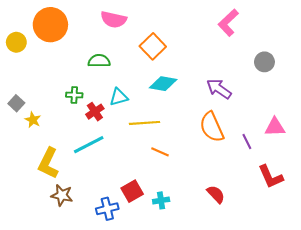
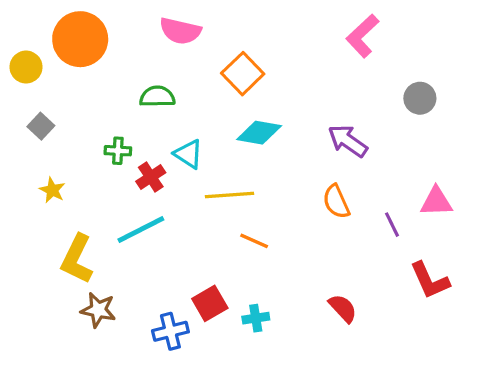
cyan triangle: (119, 97) -> (188, 154), turned 48
gray square: (16, 103) -> (41, 126), moved
orange semicircle: (212, 127) -> (336, 202), size x0.7

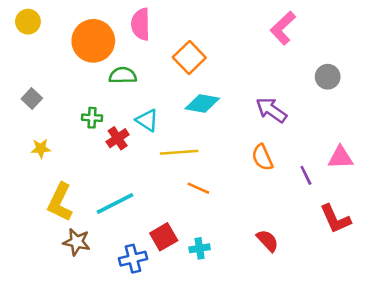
pink semicircle: (180, 31) -> (141, 24), turned 76
orange circle: (80, 39) -> (93, 41), moved
yellow circle: (26, 67) -> (28, 22), moved
yellow star: (52, 190) -> (41, 148), turned -30
cyan line: (141, 230) -> (115, 204), moved

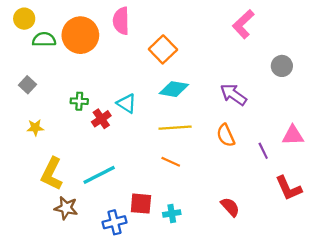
green semicircle: (123, 75) -> (44, 40), moved
yellow line: (179, 152) -> (175, 128), moved
red square: (164, 237) -> (141, 204), turned 35

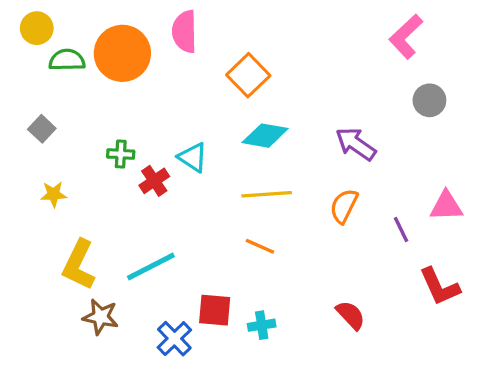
pink L-shape: (243, 24) -> (406, 37), moved
orange semicircle: (226, 135) -> (344, 206), turned 50
blue cross: (115, 222) -> (174, 339), turned -30

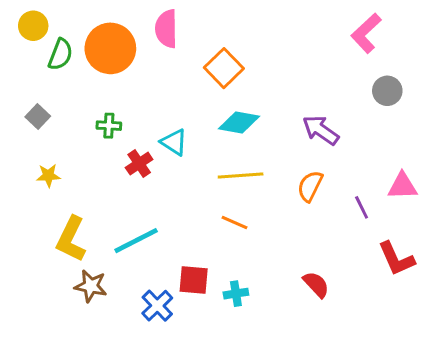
green semicircle: (67, 60) -> (60, 54), turned 112
green cross: (121, 154) -> (109, 126), moved

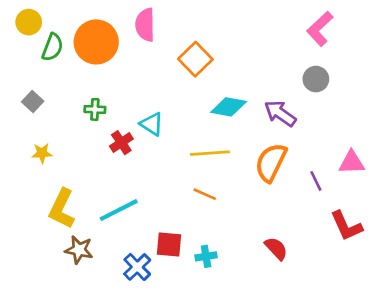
gray circle: (387, 91) -> (316, 79), moved
cyan diamond: (239, 123) -> (229, 107), moved
orange semicircle: (310, 186) -> (271, 162), size x1.4

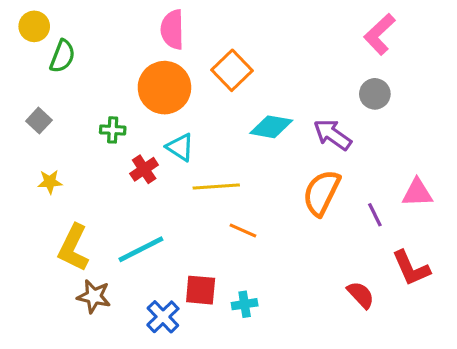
orange circle: (96, 42) -> (164, 88), moved
yellow line: (210, 153) -> (216, 186), moved
red semicircle: (276, 248) -> (361, 295), moved

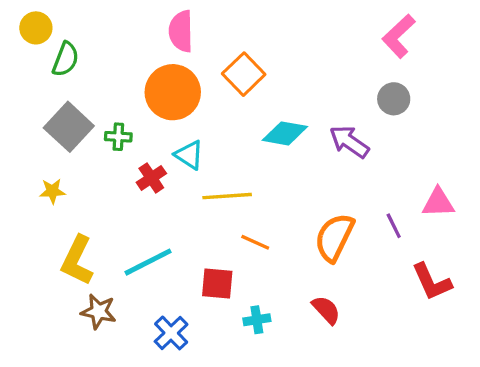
gray square: (39, 121) -> (69, 127), moved, size x1.8
orange semicircle: (321, 193) -> (334, 237), moved
red square: (201, 290) -> (217, 283), moved
red semicircle: (361, 295) -> (326, 310), moved

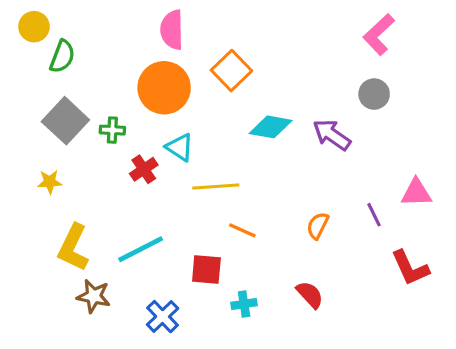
orange semicircle: (334, 237) -> (318, 226), size x0.6

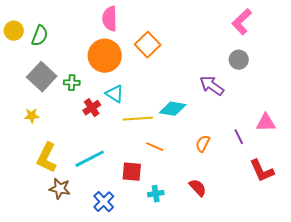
yellow circle: (34, 27) -> (14, 31), moved
cyan diamond: (271, 127) -> (173, 109), moved

